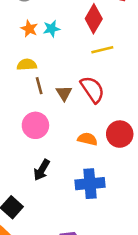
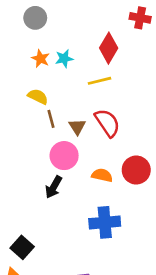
yellow line: (102, 50) -> (99, 81), moved
yellow semicircle: (27, 65) -> (38, 97), turned 30
pink circle: (35, 125) -> (64, 156), moved
black arrow: (42, 170) -> (54, 187), moved

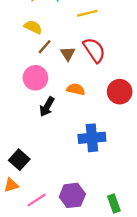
brown line: (51, 119) -> (45, 47), turned 56
pink circle: (64, 156) -> (35, 78), moved
orange semicircle: (102, 175) -> (76, 89), moved

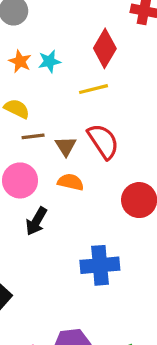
brown line: (45, 47) -> (33, 136), turned 42
orange semicircle: (76, 89) -> (71, 182), moved

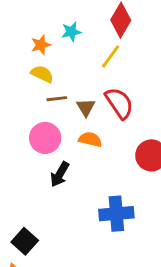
orange star: (20, 61) -> (41, 45), moved, turned 30
yellow line: (93, 89) -> (111, 56), turned -40

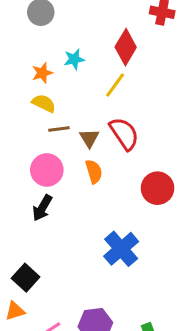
orange semicircle: (90, 139) -> (94, 171), turned 60
black arrow: (60, 174) -> (42, 208), moved
blue cross: (116, 214) -> (121, 249), turned -36

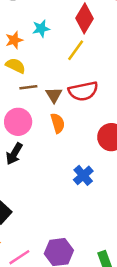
red semicircle: (124, 134) -> (83, 91), turned 112
blue cross: (121, 249) -> (83, 175), moved, size x0.7

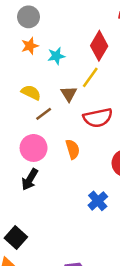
orange star: (14, 40) -> (30, 46), moved
brown line: (28, 87) -> (44, 114), turned -30
brown triangle: (54, 95) -> (69, 94), moved

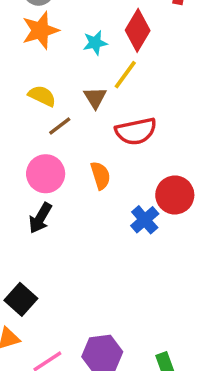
orange star: (30, 46) -> (40, 30), size x1.5
cyan star: (56, 56) -> (95, 43), moved
blue cross: (98, 201) -> (145, 220), moved

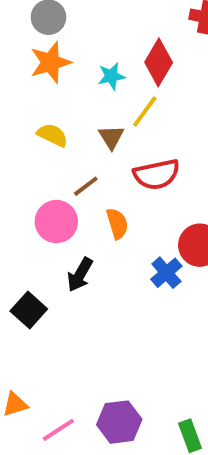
brown line: (60, 126) -> (86, 186), moved
black arrow: (40, 218) -> (80, 275), moved
black square: (21, 299) -> (29, 310), moved

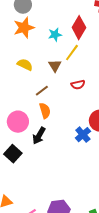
red semicircle: (157, 174) -> (78, 85), size x0.6
pink circle: (56, 222) -> (18, 122), moved
orange semicircle: (117, 224) -> (45, 111), moved

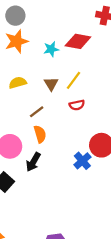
red diamond: (79, 28) -> (78, 41), turned 70
yellow line: (72, 53) -> (73, 80), moved
yellow semicircle: (25, 65) -> (18, 83), turned -42

